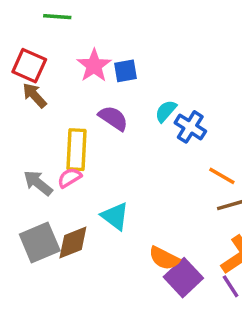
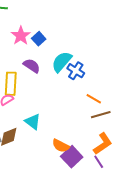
blue square: (126, 71) -> (39, 39), turned -32
cyan semicircle: (166, 111) -> (62, 62), size x1.6

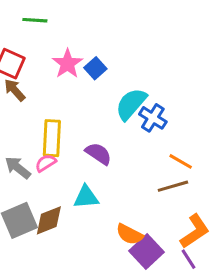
purple semicircle: (32, 66) -> (98, 154), moved
brown line: (101, 115) -> (173, 186), moved
cyan triangle: (33, 122) -> (86, 197), turned -42

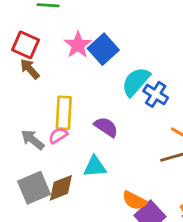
blue square: (95, 68) -> (103, 49), size x1.5

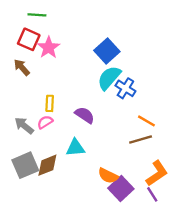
red square: (25, 45) -> (29, 39), moved
pink star: (78, 45) -> (49, 48), moved
blue square: (103, 49) -> (107, 51), moved
yellow rectangle: (64, 113) -> (50, 103), size x0.6

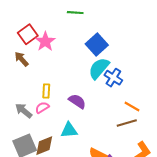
green line: (37, 15) -> (75, 13), moved
red square: (29, 39) -> (28, 34), turned 30

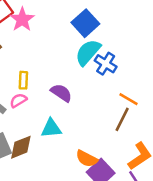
brown line: (127, 123) -> (122, 119), turned -48

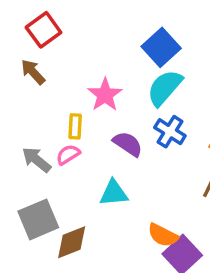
pink star: (22, 19) -> (105, 95), moved
blue cross: (106, 64) -> (170, 132), moved
brown diamond: (21, 147) -> (72, 242), moved

